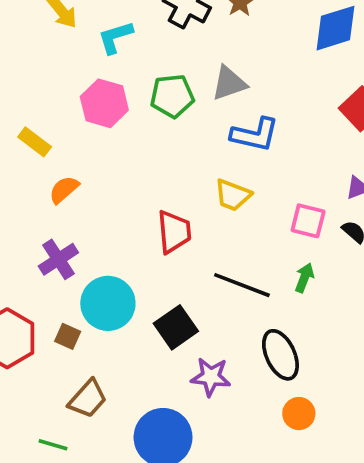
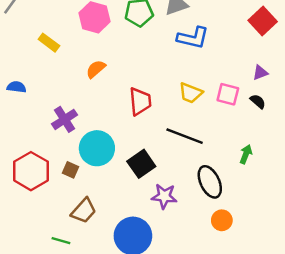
orange semicircle: (64, 190) -> (96, 69), moved
yellow trapezoid: (233, 195) -> (191, 93), moved
green arrow: (304, 278) -> (246, 154), moved

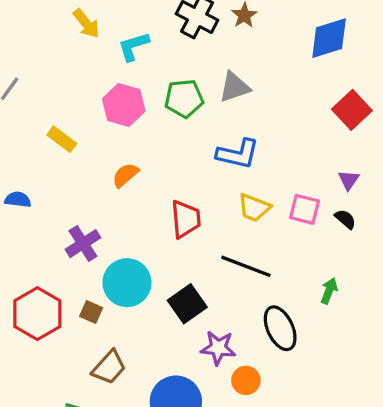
blue L-shape: (193, 38) -> (238, 154), moved
purple triangle: (260, 73) -> (349, 180), turned -35
orange circle: (222, 220) -> (246, 380), moved

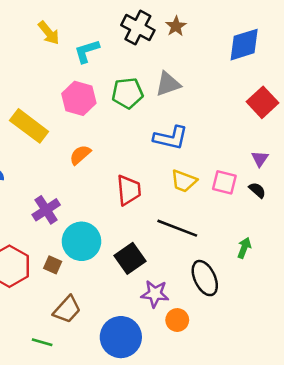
yellow rectangle: (62, 139) -> (29, 126), size x1.6

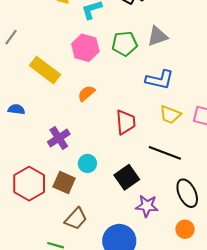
cyan circle: (81, 241) -> (87, 163), size x0.6
brown square: (53, 265) -> (64, 183), size x1.5
orange circle: (177, 320) -> (185, 229), moved

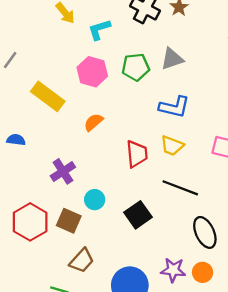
yellow trapezoid: (170, 115) -> (172, 146), moved
purple star: (147, 206) -> (173, 270), moved

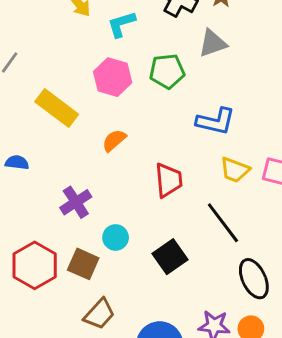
gray triangle: (172, 59) -> (213, 43), moved
yellow trapezoid: (172, 146) -> (235, 170), moved
black line: (180, 188) -> (223, 223), turned 32

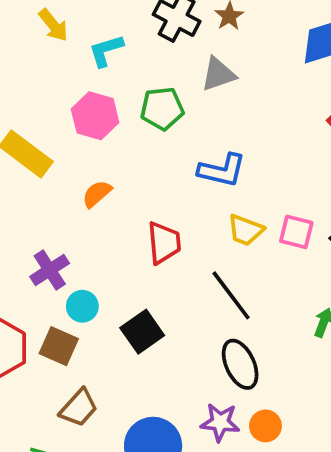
cyan circle: (116, 237) -> (82, 306), moved
black square: (170, 257) -> (142, 332), moved
black ellipse: (254, 279) -> (240, 364), moved

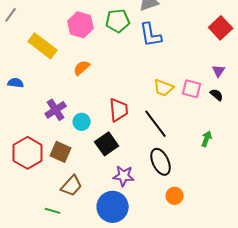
blue L-shape: (222, 170) -> (151, 35), moved, turned 68
red trapezoid: (164, 243) -> (119, 110), moved
cyan circle: (82, 306) -> (82, 122), moved
purple star: (220, 422) -> (124, 176), moved

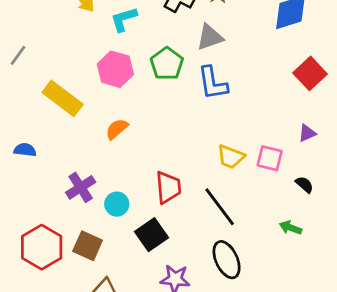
green pentagon: (118, 21) -> (167, 64), turned -30
purple triangle: (219, 71) -> (307, 133), turned 32
black semicircle: (217, 95) -> (304, 185), moved
green arrow: (207, 139) -> (290, 228), turned -91

